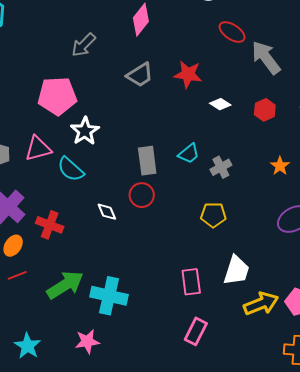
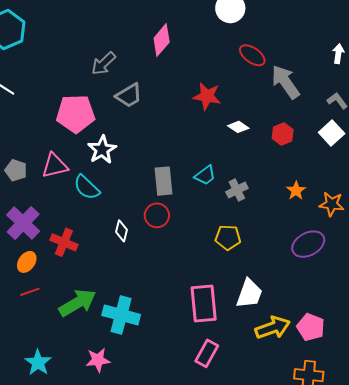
gray trapezoid: (140, 75) -> (129, 95), moved
white diamond: (107, 212) -> (122, 231), turned 35
pink rectangle: (191, 282) -> (204, 304), size x1.4

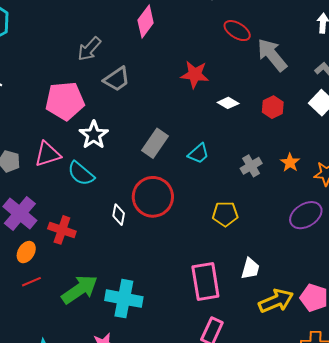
gray rectangle: (163, 181) -> (155, 143), moved, turned 44
gray cross: (237, 190) -> (251, 166), moved
red circle: (157, 215) -> (153, 197), size x1.6
white trapezoid: (249, 294) -> (250, 269), size x0.7

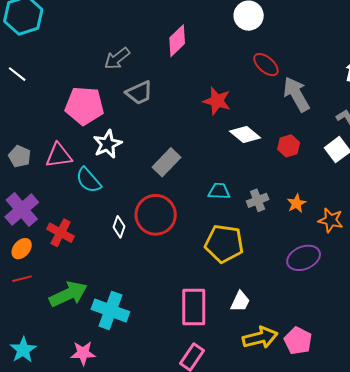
white diamond: (228, 103) -> (245, 135), size x1.4
cyan trapezoid: (198, 154) -> (219, 191), moved, turned -145
yellow pentagon: (225, 214) -> (224, 244), size x1.5

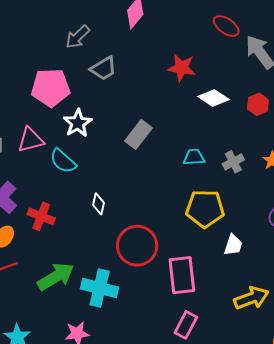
red circle: (156, 215) -> (137, 246), moved
white trapezoid: (240, 301) -> (233, 245), moved

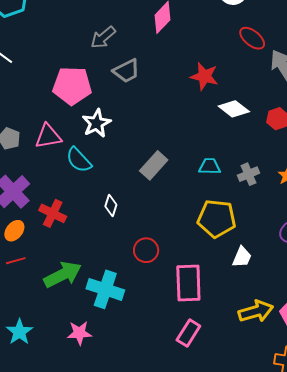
gray rectangle: (138, 134) -> (154, 165), moved
red circle: (137, 246) -> (146, 250), size x0.6

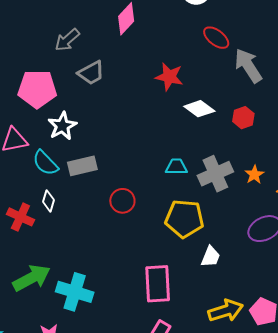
gray rectangle: (154, 165) -> (82, 166), moved, turned 36
gray cross: (249, 174) -> (215, 174), size x1.6
white diamond: (111, 206) -> (48, 201), moved
red circle: (146, 250) -> (122, 201), moved

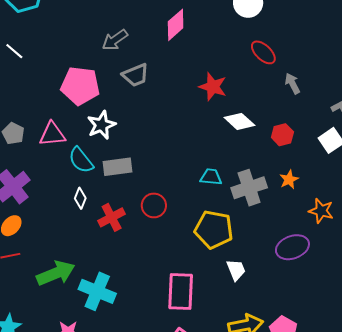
gray arrow: (248, 66) -> (292, 83), size x0.6
orange star: (254, 175) -> (289, 180), moved
red cross: (20, 217) -> (112, 217), moved, turned 32
white trapezoid: (211, 257) -> (236, 270), turned -50

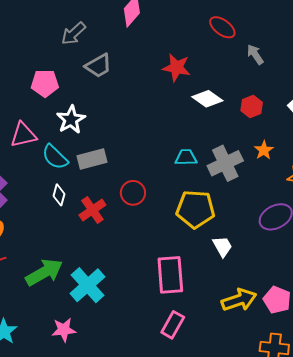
pink pentagon: (80, 86) -> (45, 83), size x0.7
cyan cross: (97, 291) -> (88, 285), turned 33

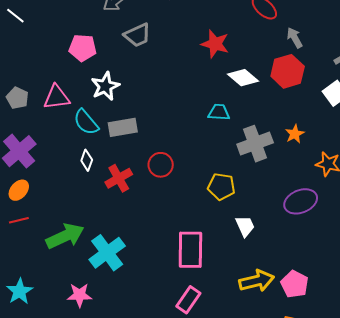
red hexagon: (252, 106) -> (288, 71), moved, size x1.5
cyan trapezoid: (186, 157) -> (219, 112), moved
yellow pentagon: (195, 209) -> (221, 187), size x0.7

